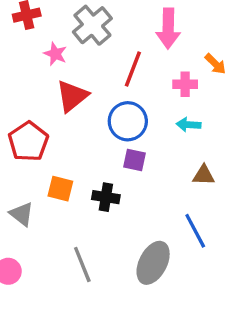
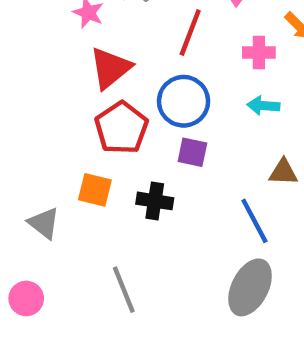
red pentagon: (28, 141) -> (121, 128), moved
blue line: (195, 231) -> (254, 221), moved
gray ellipse: (153, 263) -> (250, 287), moved

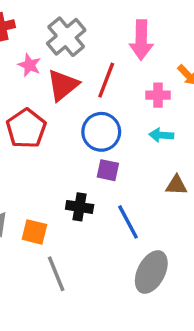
red triangle: (110, 68) -> (63, 85), moved
red pentagon: (121, 128) -> (26, 128), moved
orange square: (95, 190) -> (34, 232), moved
blue line: (254, 221) -> (128, 222), moved

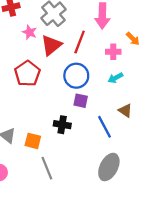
cyan arrow: (161, 135) -> (115, 78), turned -32
brown triangle: (176, 185) -> (125, 110), turned 32
blue line: (128, 222) -> (105, 127), moved

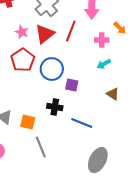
pink star: (30, 32) -> (22, 32), moved
blue circle: (76, 76) -> (52, 69), moved
blue line: (105, 127) -> (82, 123), moved, turned -40
gray ellipse: (109, 167) -> (98, 160), moved

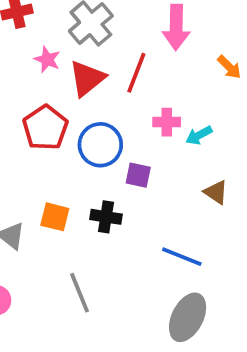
pink star: (22, 32) -> (47, 59), moved
pink cross: (102, 40) -> (167, 122), moved
orange square: (28, 122) -> (55, 217), moved
blue line: (82, 123) -> (182, 257), moved

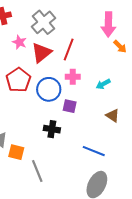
pink arrow: (176, 27) -> (108, 24), moved
pink cross: (167, 122) -> (73, 77), moved
orange square: (55, 217) -> (16, 152), moved

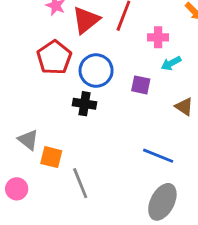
pink cross: (73, 77) -> (158, 37), moved
purple square: (70, 106) -> (141, 85), moved
black cross: (52, 129) -> (84, 104), moved

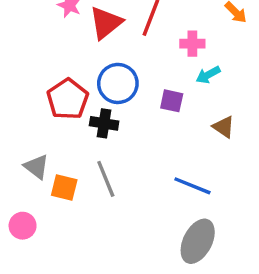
red pentagon: (54, 58) -> (68, 99), moved
gray line: (80, 183) -> (106, 179), moved

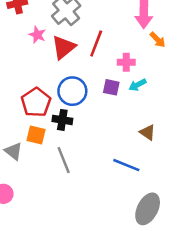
purple square: (172, 101) -> (111, 87), moved
brown triangle: (224, 127) -> (148, 132), moved
orange square: (64, 188) -> (36, 135), moved
gray ellipse: (198, 241) -> (148, 209), moved

